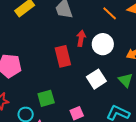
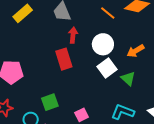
red arrow: (81, 38) -> (73, 35), moved
white square: (96, 79) -> (107, 68), moved

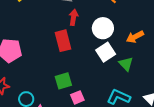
green square: (50, 102) -> (63, 81), moved

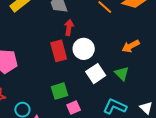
white circle: (103, 28) -> (84, 49), moved
white square: (106, 52) -> (96, 74), moved

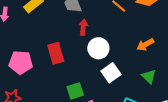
red rectangle: (59, 51) -> (56, 53), moved
green triangle: (122, 73) -> (149, 76), moved

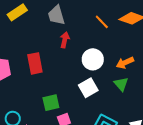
white circle: (98, 48) -> (93, 59), moved
green triangle: (149, 76) -> (121, 84), moved

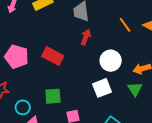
red rectangle: (35, 63) -> (53, 56), turned -60
green square: (51, 103) -> (53, 96), moved

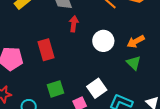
red rectangle: (53, 56) -> (46, 50), turned 60
white square: (102, 88) -> (97, 88), moved

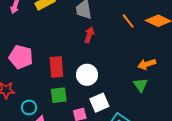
white circle: (103, 41) -> (87, 75), moved
red rectangle: (46, 50) -> (56, 67), moved

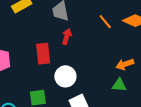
red rectangle: (56, 67) -> (43, 54), moved
green triangle: (141, 85) -> (119, 85), turned -49

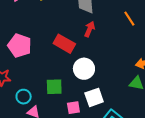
red rectangle: (43, 54) -> (64, 44), turned -60

